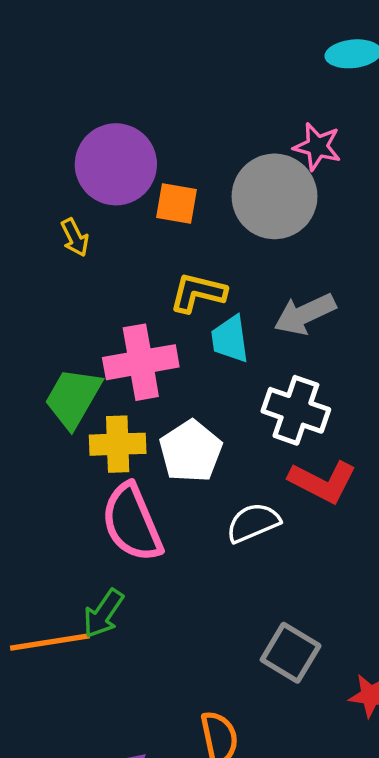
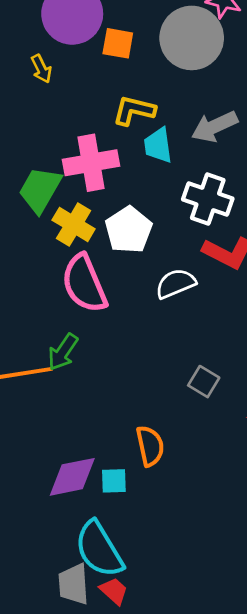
yellow cross: (118, 444) -> (74, 225), turned 33
gray square: (291, 653) -> (204, 382), size x0.7

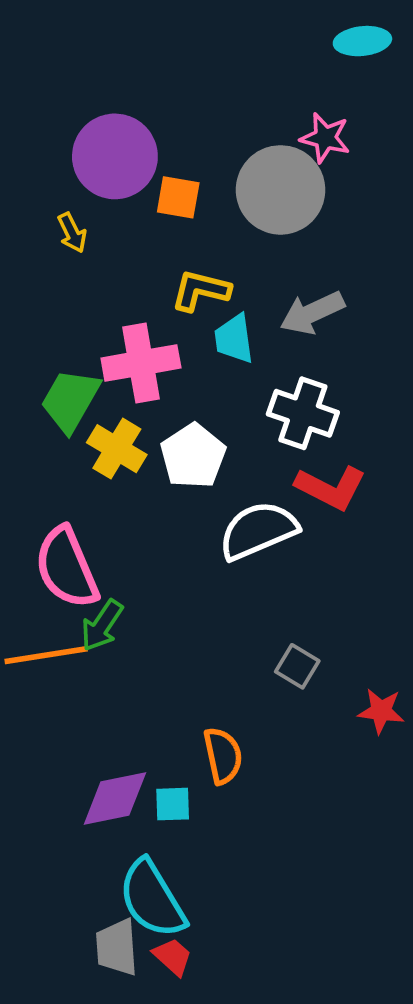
pink semicircle: (84, 284) -> (67, 568), moved
white semicircle: (176, 284) -> (258, 530), size x1.4

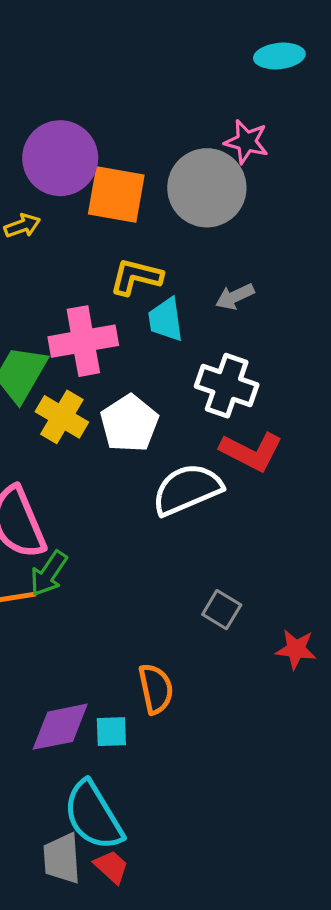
orange square: (178, 197) -> (116, 194), size x1.5
yellow arrow: (72, 233) -> (22, 226), turned -84
gray arrow: (312, 313) -> (235, 297), size x0.7

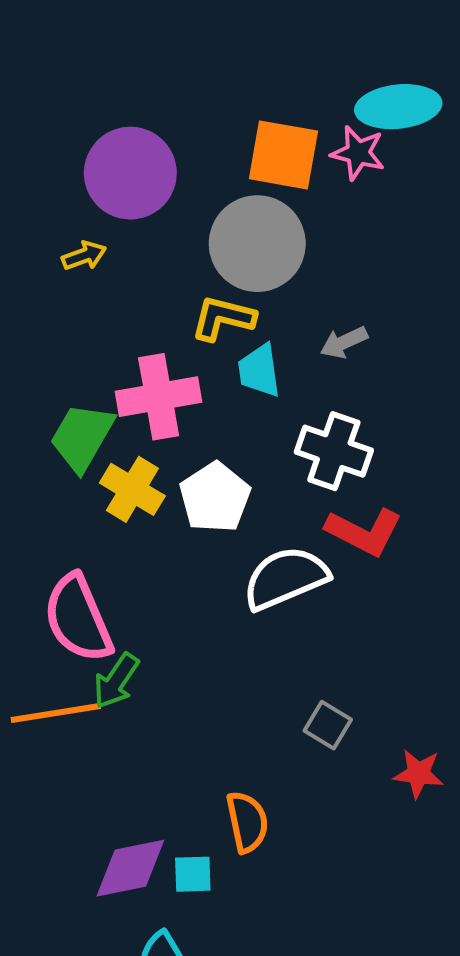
cyan ellipse: (279, 56) -> (398, 107), moved, size x1.4
gray circle: (207, 188) -> (257, 244), moved
orange square: (116, 194) -> (283, 155), moved

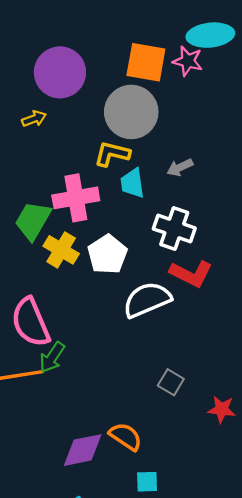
orange semicircle: (247, 822) -> (126, 436), turned -44
purple diamond: (130, 868) -> (83, 450), moved
cyan square: (193, 874) -> (147, 482), moved

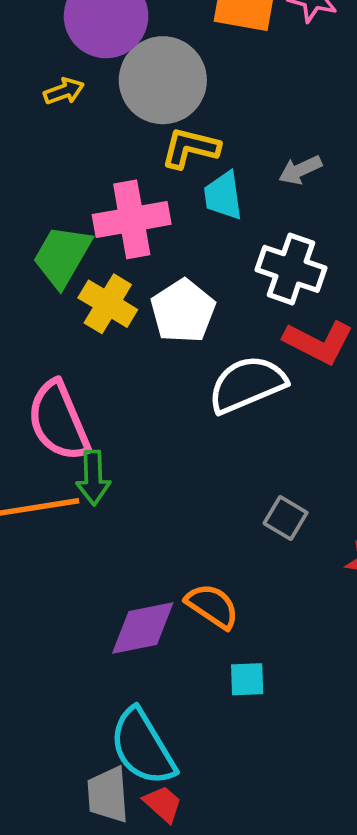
gray circle: (131, 112) -> (163, 80), moved
green arrow: (52, 357) -> (93, 478), turned -36

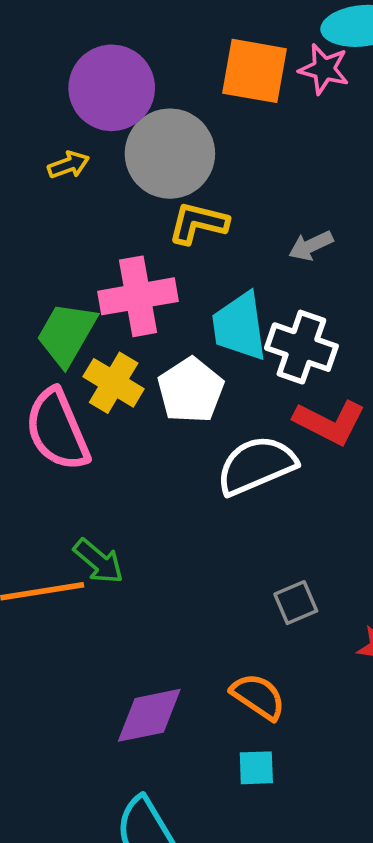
cyan trapezoid: (223, 196) -> (239, 326), moved, size x1.4
pink semicircle: (58, 421) -> (57, 430), moved
green arrow: (93, 478) -> (99, 561), turned -48
gray square: (286, 518) -> (296, 603), turned 36
orange semicircle: (212, 606) -> (258, 696), moved

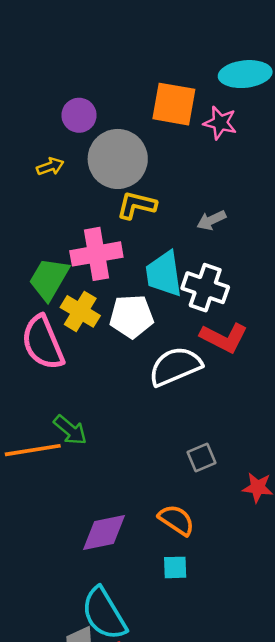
pink star: (324, 69) -> (220, 123), moved
purple circle: (112, 88) -> (79, 115), size x0.6
white pentagon: (191, 390) -> (131, 316), turned 30

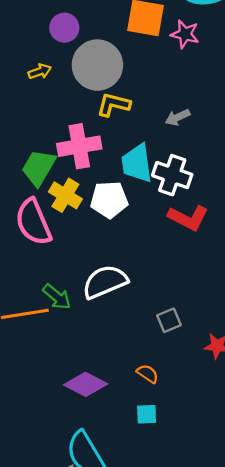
white semicircle: (175, 366) -> (105, 282), moved
orange semicircle: (176, 520) -> (148, 374), size x0.7
purple diamond: (104, 532) -> (86, 384), turned 39

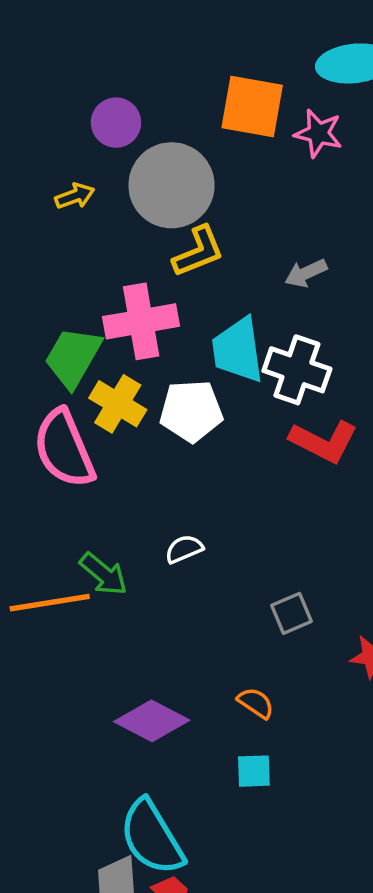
yellow L-shape: (113, 105) -> (198, 252), turned 144
white semicircle: (105, 282) -> (184, 549), size x0.5

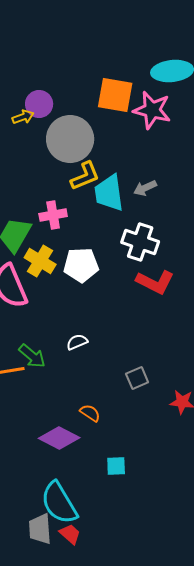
pink star: (318, 133) -> (152, 110), size x1.4
yellow arrow: (75, 196) -> (23, 117), moved
pink cross: (141, 321) -> (53, 215), size x0.7
cyan trapezoid: (238, 350) -> (109, 193), moved
orange semicircle: (256, 703) -> (90, 413), moved

